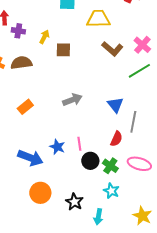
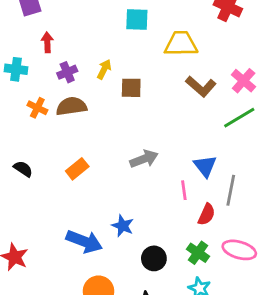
purple cross: (18, 31) -> (67, 72), moved, turned -32
pink line: (79, 144) -> (184, 190), moved
black circle: (90, 161) -> (154, 258), moved

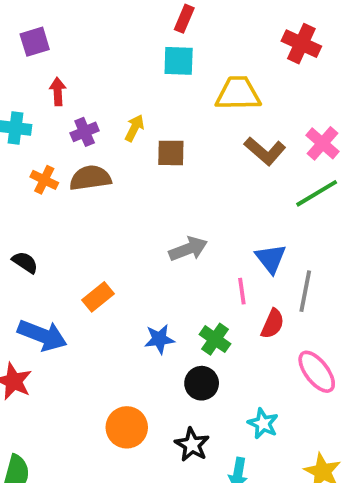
orange rectangle: (77, 169) -> (98, 297), moved
blue star: (123, 226) -> (159, 339), turned -30
blue arrow: (84, 241) -> (42, 335), moved
pink ellipse: (239, 250) -> (317, 372), turned 36
green cross: (198, 253) -> (215, 339), moved

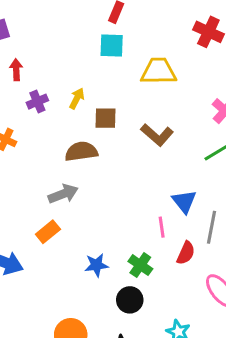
brown L-shape: (265, 151) -> (157, 135), moved
brown semicircle: (90, 178) -> (81, 151), moved
gray arrow: (188, 249) -> (63, 194), moved

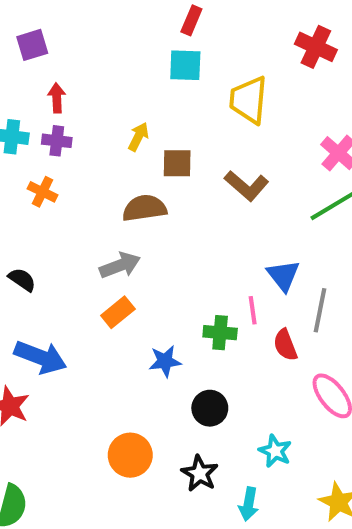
yellow trapezoid: (159, 71) -> (249, 100), turned -84
purple cross: (37, 102) -> (57, 141), moved, turned 30
orange rectangle: (48, 232) -> (118, 312), moved
red semicircle: (186, 253) -> (285, 345), turned 135
green cross: (140, 265) -> (220, 333), moved, turned -30

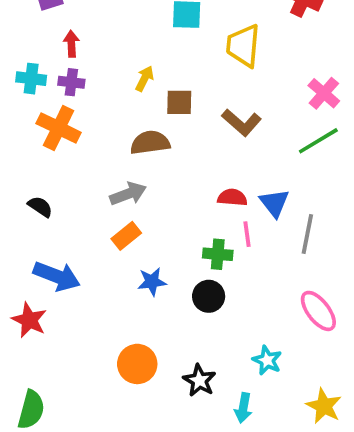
orange cross: (42, 192) -> (59, 128), size x1.6
red semicircle: (285, 345) -> (232, 197), moved, turned 116
blue star: (165, 361) -> (152, 282), moved
black circle: (210, 408) -> (209, 296), moved

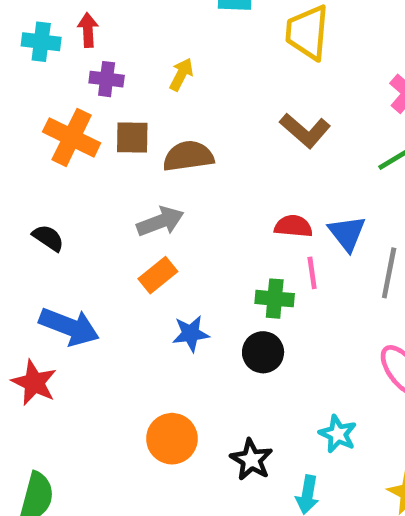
cyan cross: (31, 79) -> (41, 42), moved
purple cross: (71, 82) -> (107, 79), moved
brown square: (179, 102) -> (132, 137), moved

